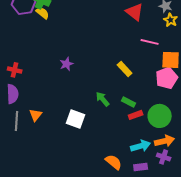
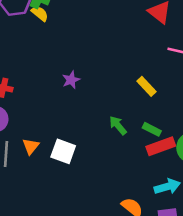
red rectangle: (136, 115) -> (161, 146), size x1.5
white square: (76, 119) -> (63, 151), moved

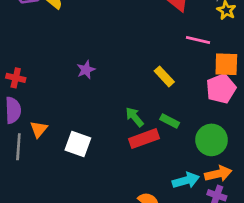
orange triangle: (31, 146) -> (39, 129), moved
red rectangle: (161, 146) -> (144, 139), moved

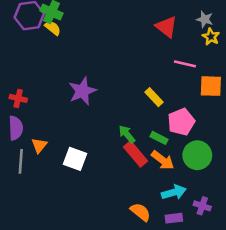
purple star: (86, 70) -> (82, 91), size x1.6
pink pentagon: (221, 89) -> (181, 122), moved
red rectangle: (144, 139) -> (136, 154), turned 70
orange arrow: (218, 174) -> (163, 160), moved, turned 50

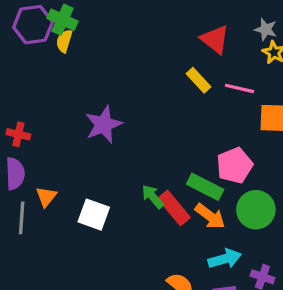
yellow semicircle: (53, 28) -> (64, 41), turned -112
yellow rectangle: (154, 97) -> (199, 80), moved
green arrow: (127, 134) -> (153, 197), moved
green rectangle: (159, 138) -> (205, 187), size x1.5

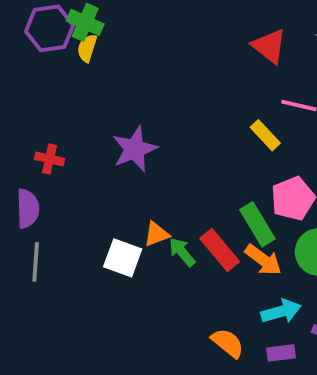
yellow rectangle: (199, 80) -> (265, 135), moved
red cross: (18, 134) -> (49, 159), moved
green rectangle: (205, 187) -> (257, 224), turned 32
orange triangle: (46, 197) -> (156, 234), moved, turned 30
green arrow: (153, 197) -> (182, 252), moved

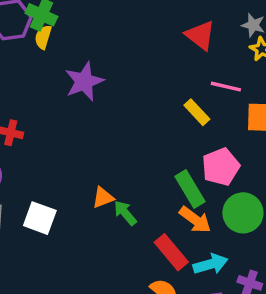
purple star: (135, 149) -> (84, 81), moved
red rectangle: (220, 250) -> (171, 252), moved
white square: (123, 258) -> (40, 218), moved

